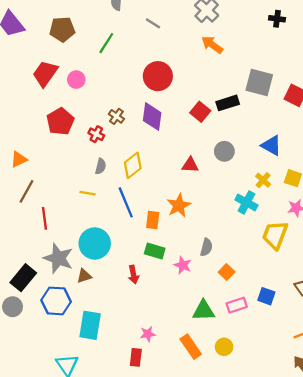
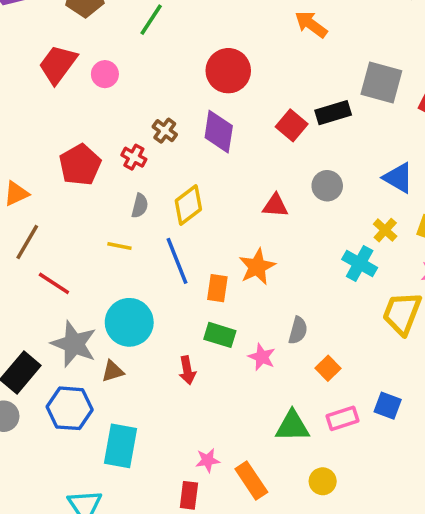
red pentagon: (60, 121) -> (80, 165), moved
red line: (45, 218) -> (54, 283), turned -50
orange rectangle: (191, 347) -> (251, 481), moved

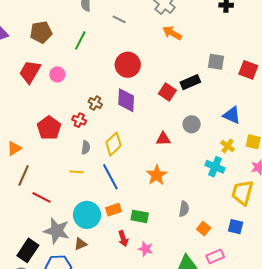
gray square: (381, 82) -> (216, 62), size x0.7
orange rectangle: (217, 288) -> (114, 210), moved, turned 70
pink star: (262, 357) -> (146, 249), moved
blue square: (388, 406) -> (236, 227), moved

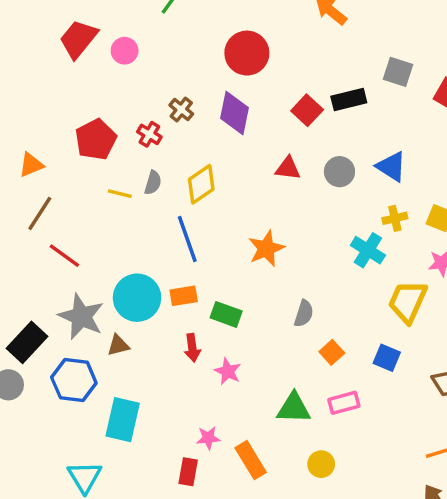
blue triangle: (232, 115) -> (391, 166), moved
red triangle: (163, 139) -> (288, 168), moved
yellow cross: (228, 146) -> (395, 218), turned 32
yellow line: (77, 172) -> (120, 194), moved

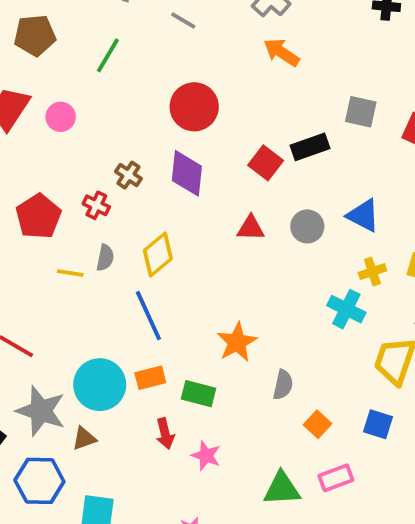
orange star: (266, 249) -> (237, 342), moved

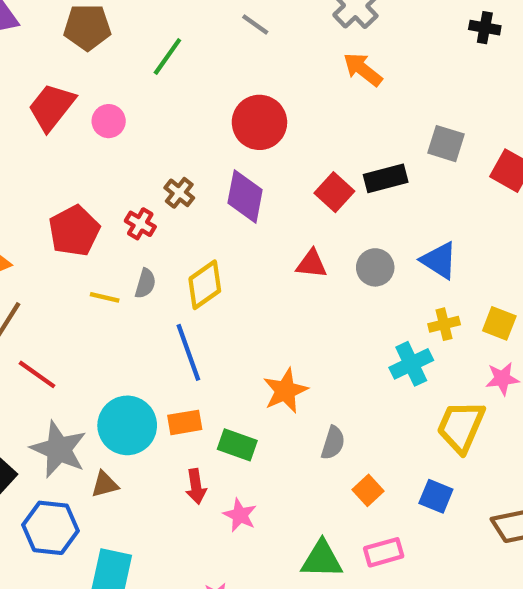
cyan cross: (346, 309) -> (411, 364), turned 33

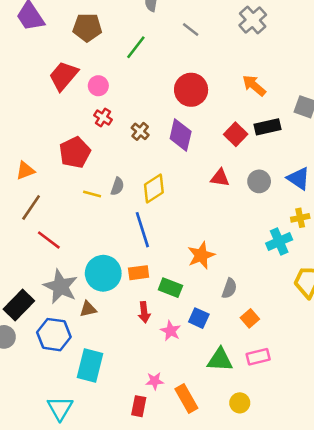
orange arrow: (363, 69) -> (254, 86), moved
red cross: (140, 224) -> (103, 117), moved
blue square: (436, 496) -> (199, 318), moved

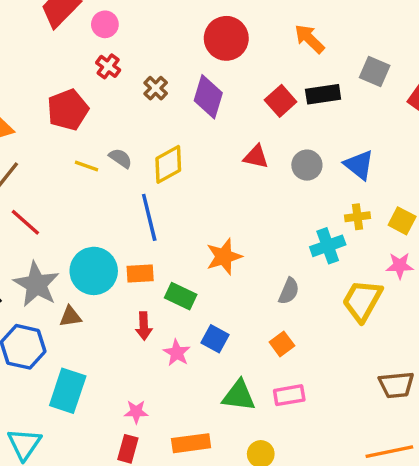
gray semicircle: (117, 186) -> (120, 158), turned -78
gray semicircle: (229, 288) -> (289, 291), moved
pink star: (155, 381) -> (136, 412), moved
orange rectangle: (186, 398) -> (191, 443), turned -72

